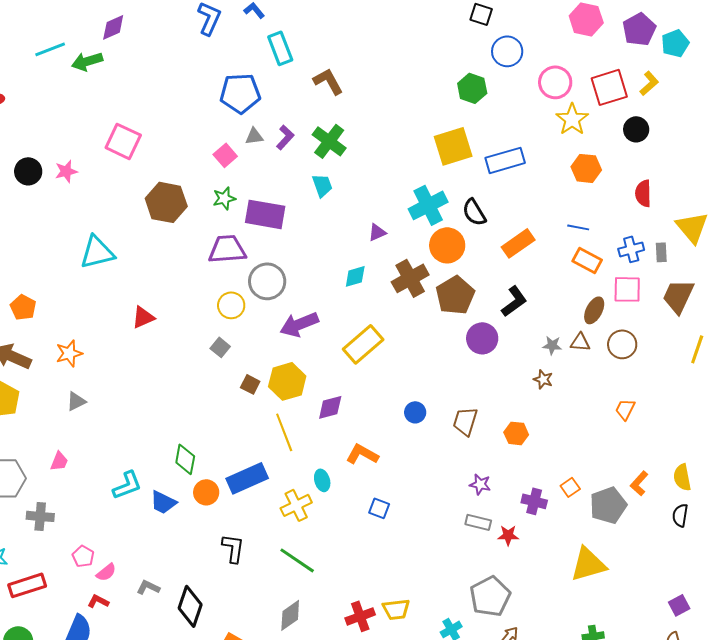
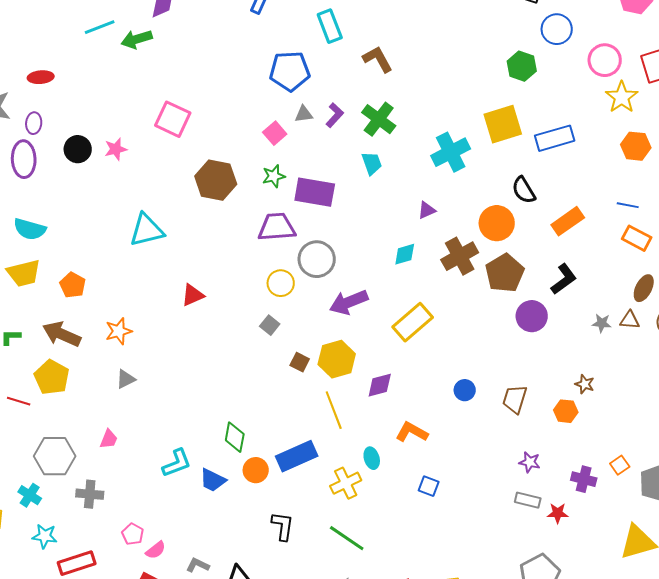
cyan cross: (428, 205) -> (451, 152), moved
brown star: (543, 379) -> (585, 384), moved

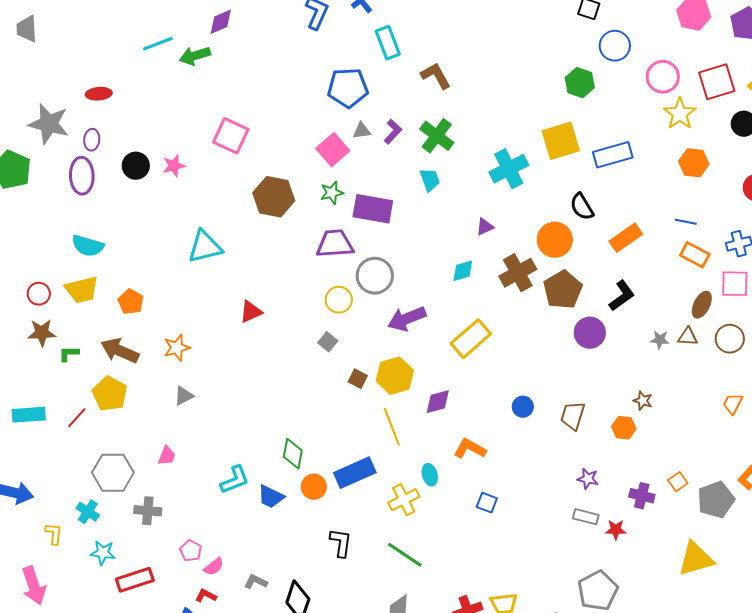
pink square: (275, 133) -> (333, 150), size x1.4
red line: (19, 401) -> (77, 418), turned -65

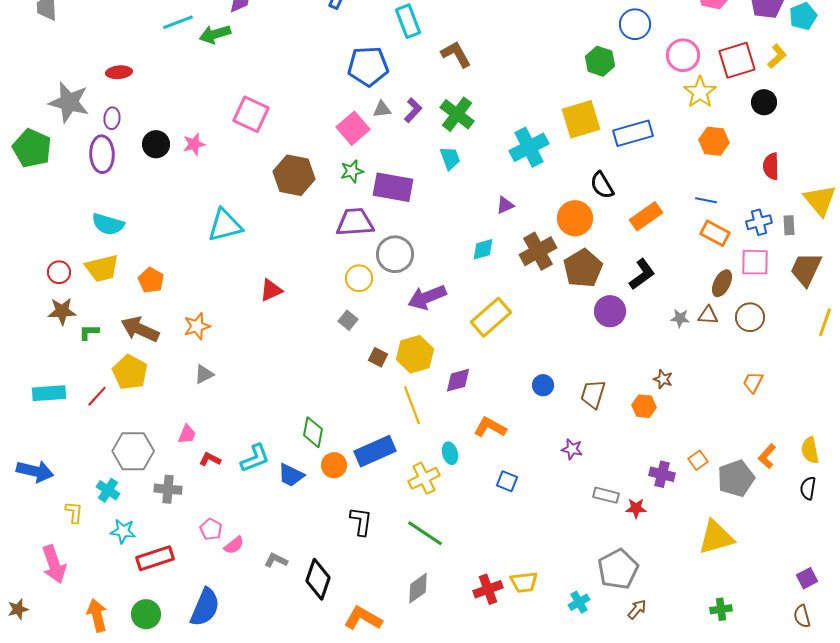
purple star: (588, 479) -> (572, 449), moved
red L-shape: (206, 596) -> (210, 459), moved

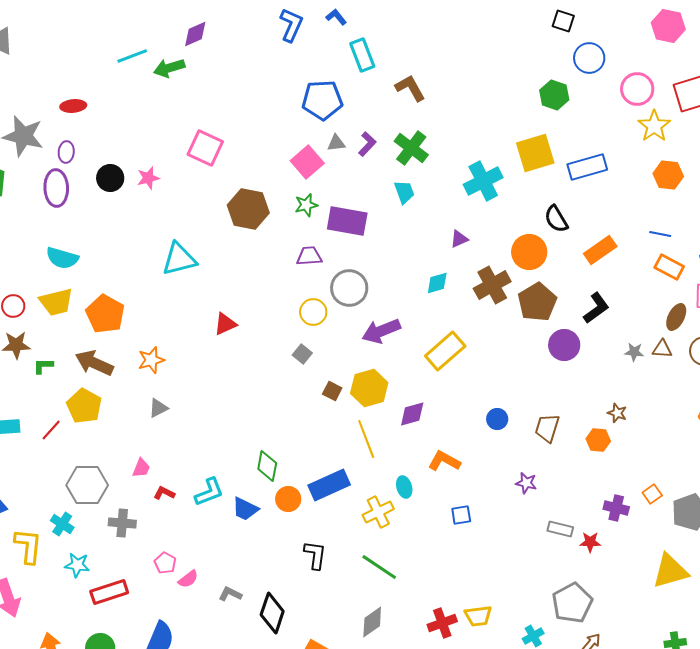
purple trapezoid: (355, 222) -> (309, 256), size x0.7
orange pentagon: (151, 280) -> (105, 314), size x1.5
blue square: (507, 481) -> (461, 515), turned -30
yellow L-shape: (74, 512) -> (28, 546), size x1.6

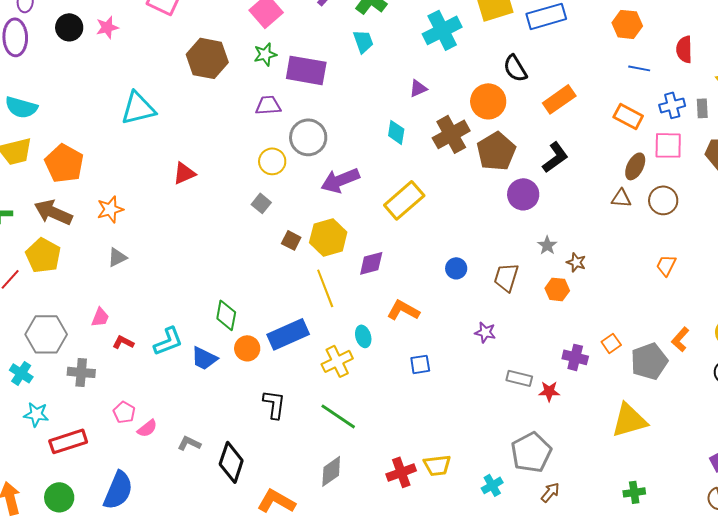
blue line: (660, 234) -> (639, 68), moved
cyan diamond: (437, 283) -> (396, 132), turned -65
gray star: (634, 352) -> (547, 245), moved, turned 30

